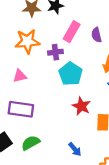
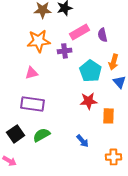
pink rectangle: (72, 32) -> (80, 32), turned 30
cyan pentagon: (71, 74) -> (91, 71), moved
red star: (81, 106) -> (89, 101), turned -30

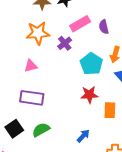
purple cross: (65, 51) -> (65, 43), turned -32
blue arrow: (83, 141) -> (83, 136), turned -96

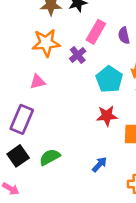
pink rectangle: (80, 24) -> (96, 32), turned -30
purple rectangle: (32, 98) -> (22, 119), moved, turned -75

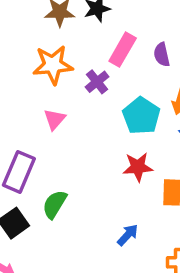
pink triangle: (38, 82) -> (55, 119), moved, turned -35
green semicircle: (50, 157) -> (55, 204), moved, turned -30

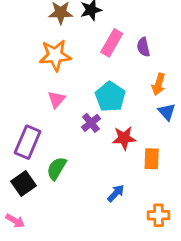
purple cross: (97, 82) -> (91, 123), moved
cyan pentagon: (141, 116) -> (110, 97), moved

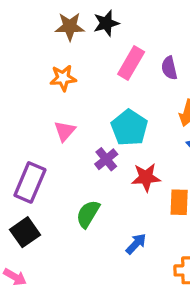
orange star: (55, 55) -> (63, 78), size x0.7
green semicircle: (57, 168) -> (88, 214), moved

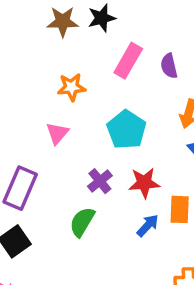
orange star: (63, 78) -> (72, 87), moved
purple cross: (106, 159) -> (100, 181), moved
blue arrow: (136, 244) -> (148, 225), moved

